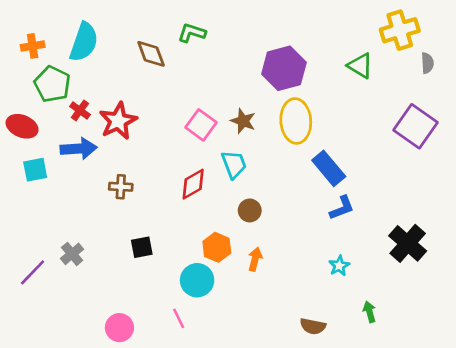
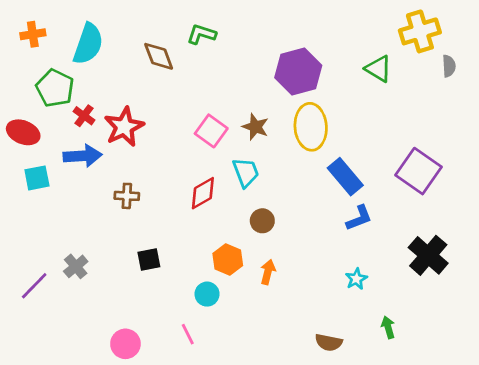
orange cross: (33, 46) -> (33, 34), moved
purple square: (416, 126) -> (419, 171), moved
cyan circle: (197, 280) -> (207, 294), size x0.7

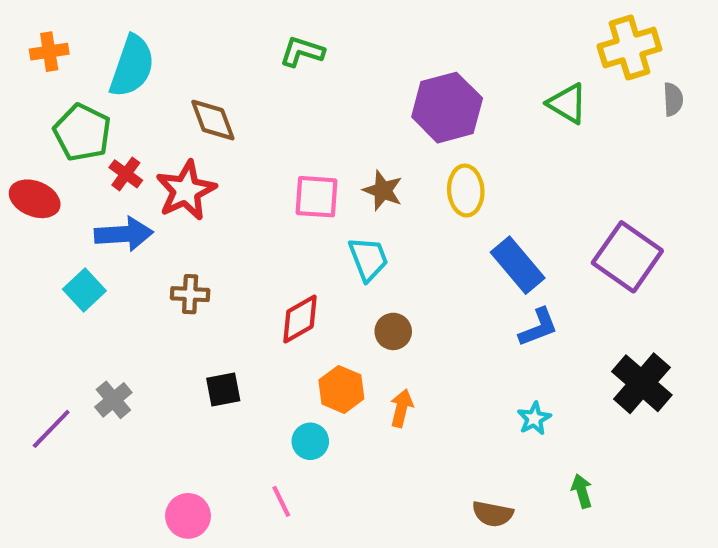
brown diamond: (159, 56) -> (213, 120), moved
yellow ellipse: (311, 127) -> (466, 190), size x0.7
pink square: (211, 131) -> (317, 197), turned -32
cyan square: (37, 178) -> (84, 290), moved, turned -32
red diamond: (203, 193) -> (300, 319), moved

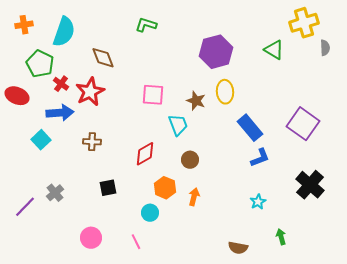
brown star: (383, 190) -> (196, 101), moved
pink circle: (188, 516) -> (91, 238), moved

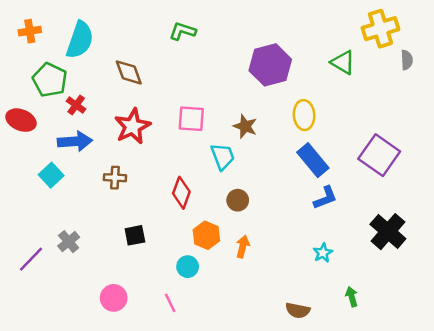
red star: (90, 92) -> (132, 126), moved
yellow ellipse: (225, 92) -> (304, 115), moved
red diamond: (145, 154) -> (181, 193), turned -40

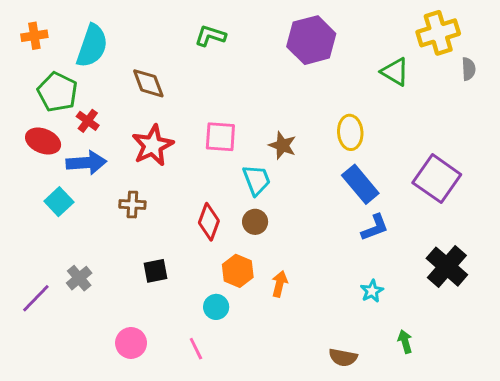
purple hexagon: (270, 65) -> (311, 40), moved
red ellipse: (21, 120) -> (43, 141), moved
brown circle: (238, 200) -> (255, 222), moved

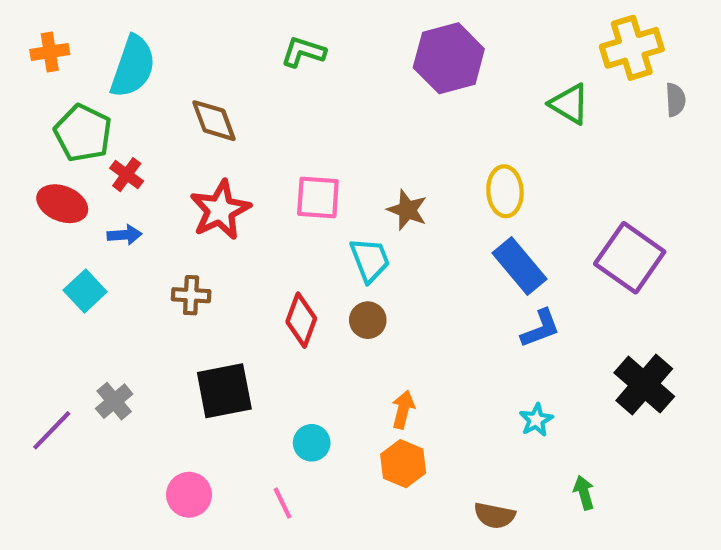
blue arrow: (86, 163) -> (125, 235), size x0.6
black square: (156, 271) -> (224, 391), size x1.6
orange hexagon: (238, 271) -> (403, 464), moved

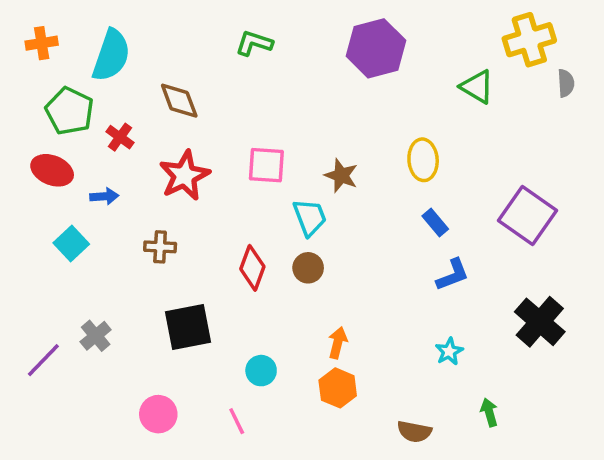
red cross: (127, 175) -> (120, 137), moved
blue rectangle: (520, 266) -> (435, 223), size x0.6

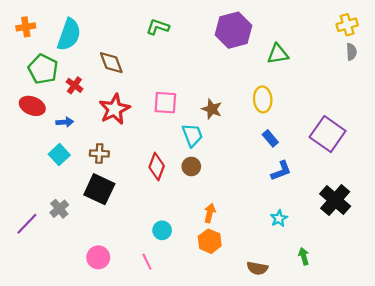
yellow cross: (529, 40) -> (347, 25), moved, size x0.7
green triangle: (477, 87) -> (278, 54), moved, turned -40
cyan square: (71, 243) -> (59, 155), moved
black square: (188, 327) -> (99, 189), moved, turned 36

